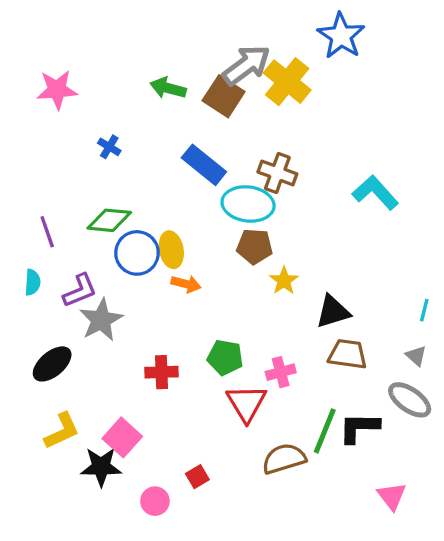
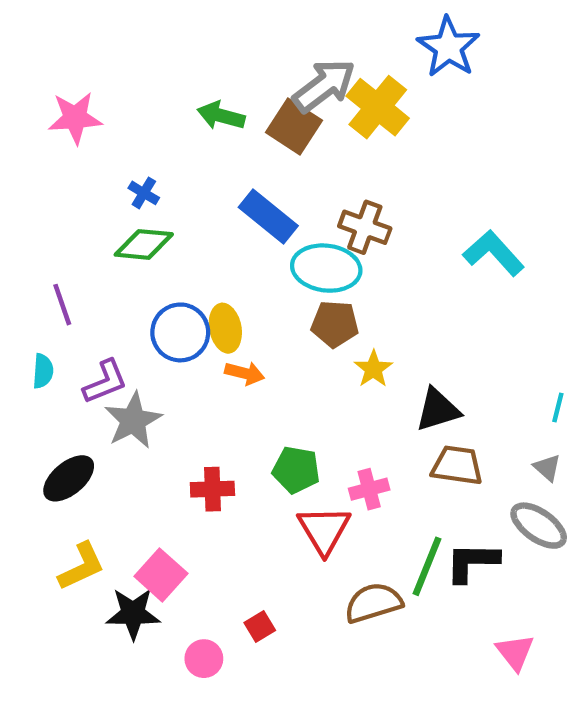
green diamond: (109, 220) -> (144, 244), moved

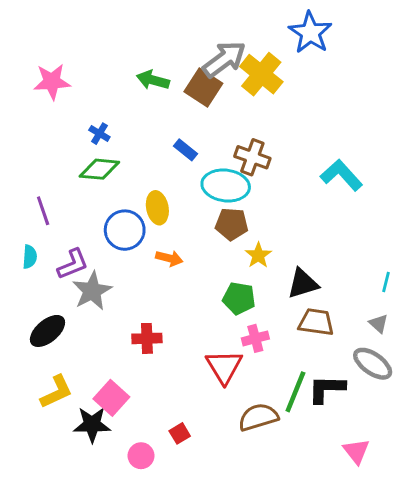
blue rectangle: (268, 217) -> (186, 150), size x0.6
yellow ellipse: (225, 328) -> (157, 208), moved
green pentagon: (296, 470) -> (239, 298), moved

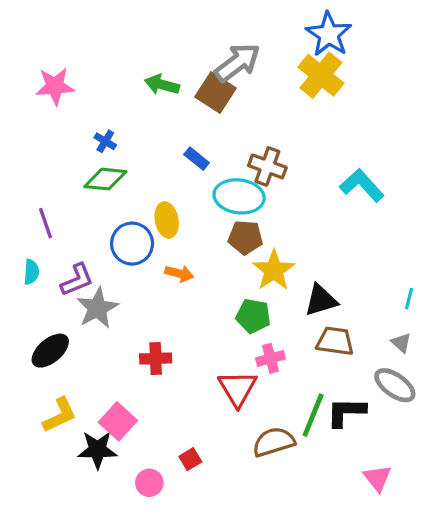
yellow cross: (261, 74) -> (321, 75), moved
yellow star: (258, 255) -> (274, 270), size x1.5

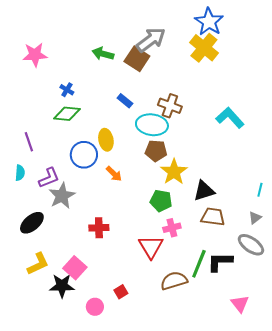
orange arrow: (179, 273) -> (114, 174), turned 30
gray triangle: (401, 343) -> (255, 218), turned 40

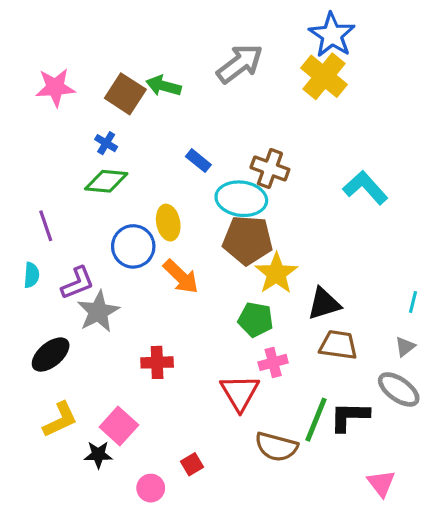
brown square: (137, 59) -> (125, 94), moved
brown pentagon: (156, 151) -> (248, 240), size x1.4
orange arrow: (114, 174) -> (181, 277), size x1.4
brown semicircle: (174, 281) -> (276, 447), turned -148
black star: (62, 286) -> (98, 455), size x0.7

